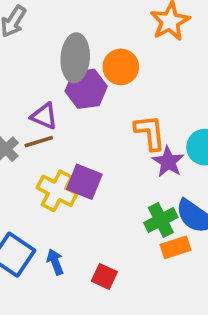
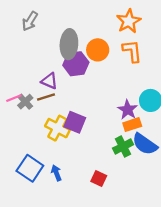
orange L-shape: (150, 133) -> (132, 51), moved
orange rectangle: (175, 247) -> (132, 125), moved
red square: (104, 276) -> (99, 179), moved

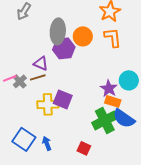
orange rectangle: (132, 125) -> (113, 101), turned 35
yellow cross: (57, 128) -> (48, 104), turned -30
green cross: (123, 146) -> (105, 120), size x1.4

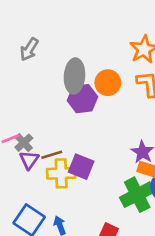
purple triangle: (41, 63) -> (29, 160), moved, turned 42
brown line: (38, 77) -> (52, 155), moved

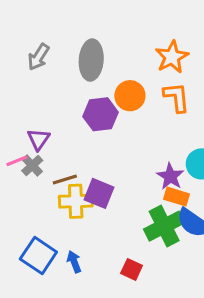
gray ellipse: (74, 76) -> (91, 60), moved
purple triangle: (29, 160) -> (38, 139), moved

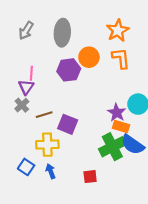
pink line: (17, 161) -> (31, 73), moved, turned -64
yellow cross: (76, 201) -> (47, 145), moved
blue square: (38, 255) -> (26, 167), size x0.7
red square: (132, 269) -> (90, 177), turned -32

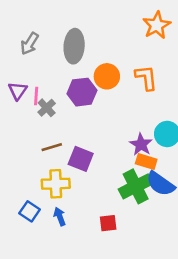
orange star: (118, 31) -> (157, 25), moved
purple triangle: (26, 87) -> (18, 91), moved
gray cross: (22, 105) -> (47, 108), moved

